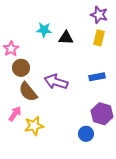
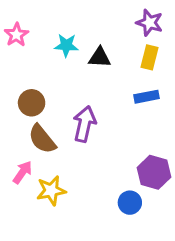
pink star: (11, 49) -> (16, 35), moved
blue rectangle: (97, 77) -> (146, 97), moved
purple arrow: (56, 82) -> (84, 124), turned 85

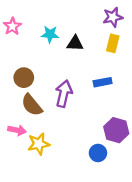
purple star: (150, 23) -> (113, 17), turned -30
blue rectangle: (146, 97) -> (103, 82), moved
pink arrow: (22, 172) -> (17, 130), turned 66

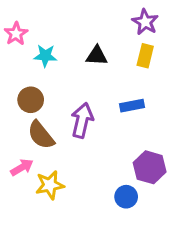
purple star: (113, 17) -> (145, 22), turned -30
cyan star: (50, 34) -> (45, 56), moved
pink arrow: (17, 130) -> (22, 167), turned -42

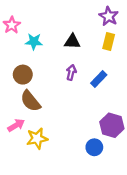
blue rectangle: (132, 106) -> (99, 79), turned -35
purple arrow: (82, 120) -> (71, 72), moved, size x0.6

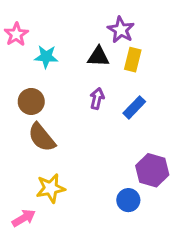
purple star: (109, 16) -> (121, 30), moved
yellow rectangle: (109, 42) -> (133, 60), moved
pink arrow: (16, 125) -> (24, 218), moved

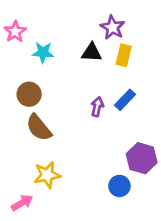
purple arrow: (97, 98) -> (97, 107), moved

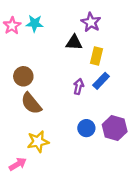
cyan star: (43, 52) -> (35, 23), moved
yellow rectangle: (124, 55) -> (97, 56), moved
blue circle: (119, 186) -> (86, 128), moved

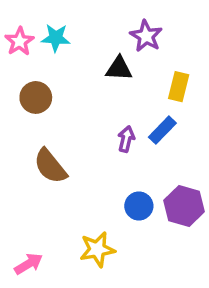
yellow rectangle: (97, 56) -> (179, 87), moved
brown circle: (23, 76) -> (36, 97), moved
yellow star: (38, 142) -> (97, 249), moved

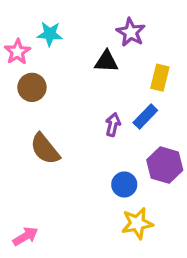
pink star: (20, 41) -> (17, 52), moved
purple hexagon: (184, 206) -> (165, 165), moved
yellow star: (97, 249) -> (137, 223), moved

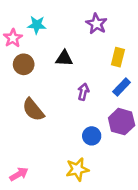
black triangle: (106, 61) -> (64, 58), moved
blue rectangle: (145, 117) -> (122, 87), moved
yellow star: (137, 223) -> (77, 169), moved

